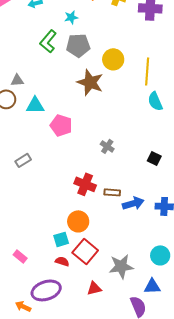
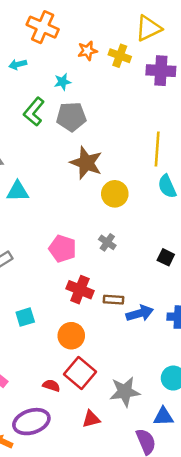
yellow circle: (113, 59) -> (115, 194), moved
pink pentagon: (61, 125) -> (63, 249), moved
cyan square: (61, 239) -> (25, 317), moved

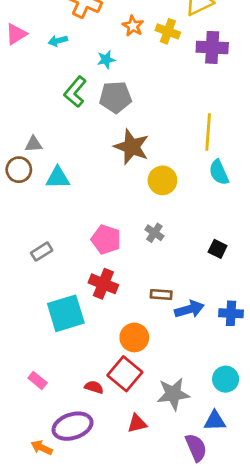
orange star: (87, 51) -> (133, 26), turned -30
red cross: (80, 290) -> (103, 284), moved
cyan square: (25, 317) -> (66, 313), size x1.8
orange circle: (71, 336) -> (134, 337), moved

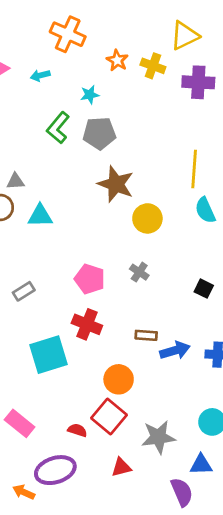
pink rectangle: (38, 380) -> (20, 423), size x1.5

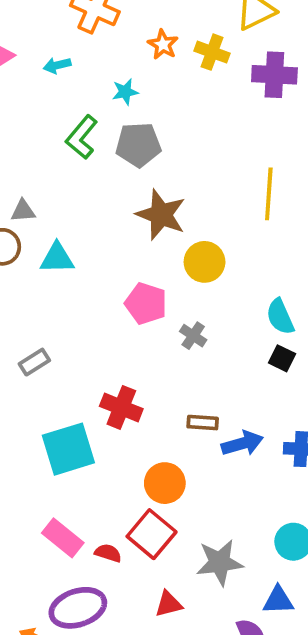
cyan semicircle: (205, 210) -> (280, 317), moved
pink pentagon: (90, 279) -> (146, 303), moved
pink rectangle: (20, 423) -> (63, 538), moved

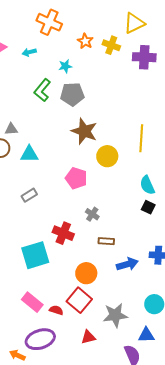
yellow line: (269, 194) -> (141, 138), moved
gray cross: (193, 336) -> (92, 214), moved
gray rectangle: (34, 362) -> (29, 195), moved
blue arrow: (242, 443) -> (127, 264), moved

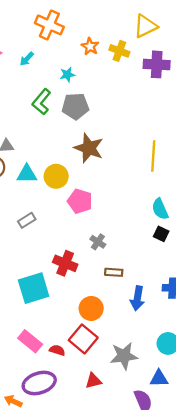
cyan arrow: (29, 52) -> (27, 59), turned -32
yellow circle: (107, 156) -> (56, 176), moved
blue arrow: (127, 264) -> (137, 298), turned 115

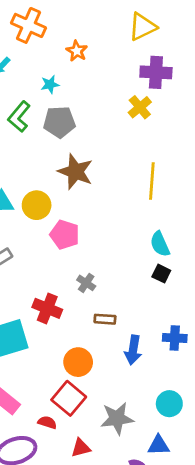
yellow cross: (119, 51) -> (140, 107), moved, turned 30
red semicircle: (57, 350) -> (47, 422), moved

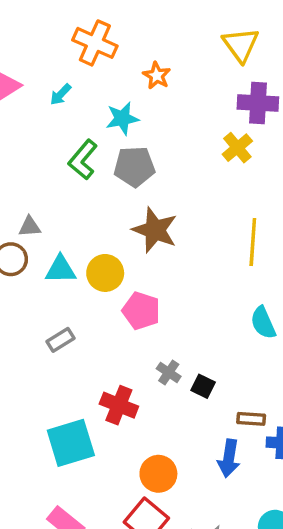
yellow triangle: (142, 27) -> (241, 45), turned -40
cyan star: (50, 84) -> (122, 118), size x1.4
black square: (161, 274) -> (203, 386), moved
brown rectangle: (105, 319) -> (251, 419), moved

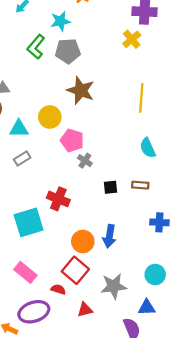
cyan triangle: (61, 270) -> (19, 129), moved
gray cross: (169, 373) -> (85, 161), moved
black square: (203, 386) -> (110, 187), turned -32
brown rectangle: (251, 419) -> (140, 185), moved
blue arrow: (229, 458) -> (109, 236), moved

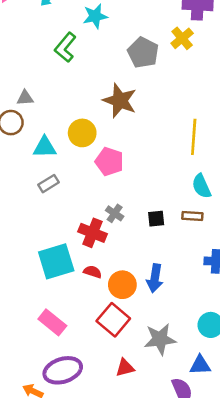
gray pentagon: (68, 51) -> (143, 53), moved, turned 30
yellow line: (141, 98) -> (194, 137), moved
cyan semicircle: (148, 148) -> (201, 186), moved
gray cross: (85, 161) -> (115, 213), moved
red semicircle: (58, 289) -> (93, 272), moved

